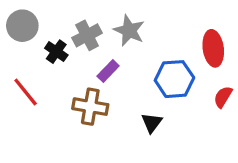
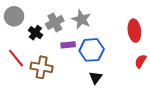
purple rectangle: (108, 71) -> (68, 45), turned 40
blue hexagon: (174, 79) -> (92, 50), moved
brown cross: (90, 107) -> (42, 67), moved

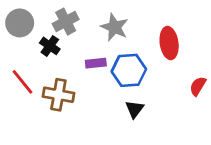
gray cross: (55, 22) -> (66, 22), moved
red ellipse: (134, 31) -> (169, 43), moved

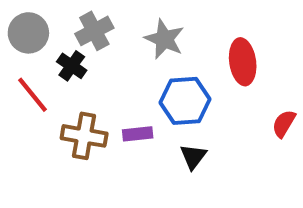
purple rectangle: (96, 63) -> (138, 134), moved
red line: (23, 82) -> (33, 95), moved

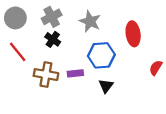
black cross: (72, 66) -> (53, 39), moved

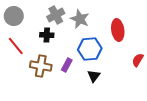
gray cross: (52, 17) -> (56, 15), moved
black cross: (53, 39) -> (47, 35), turned -32
purple rectangle: (75, 73) -> (67, 65), turned -56

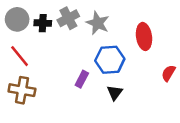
black cross: (47, 35) -> (43, 23), moved
brown cross: (41, 66) -> (22, 90), moved

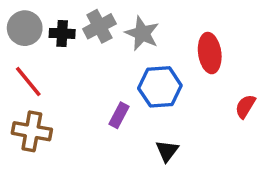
black triangle: (115, 93) -> (167, 151), moved

